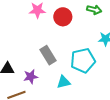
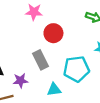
red circle: (63, 17) -> (53, 33), moved

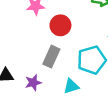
gray rectangle: (41, 60) -> (51, 57), turned 60

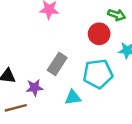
red circle: (60, 25) -> (99, 34), moved

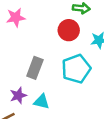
cyan triangle: (73, 97) -> (42, 102), moved, turned 35

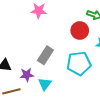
cyan triangle: (42, 102) -> (45, 84), turned 40

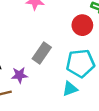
cyan triangle: (45, 84) -> (70, 89), moved, turned 32

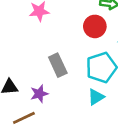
gray rectangle: (42, 53) -> (58, 65), turned -48

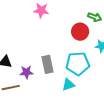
gray rectangle: (58, 65) -> (47, 64), moved

